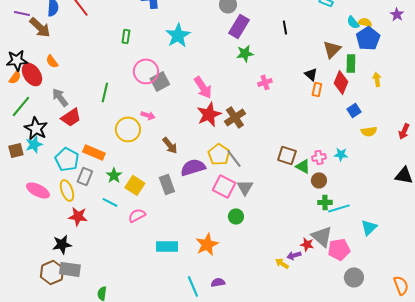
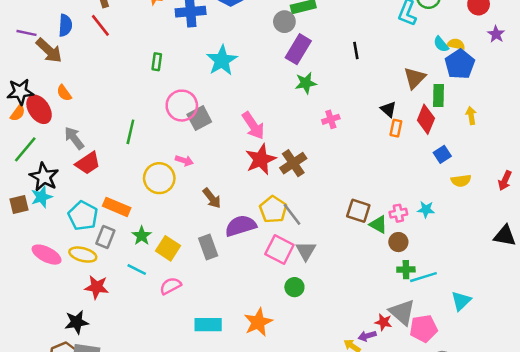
yellow ellipse: (67, 190) -> (83, 255), turned -55

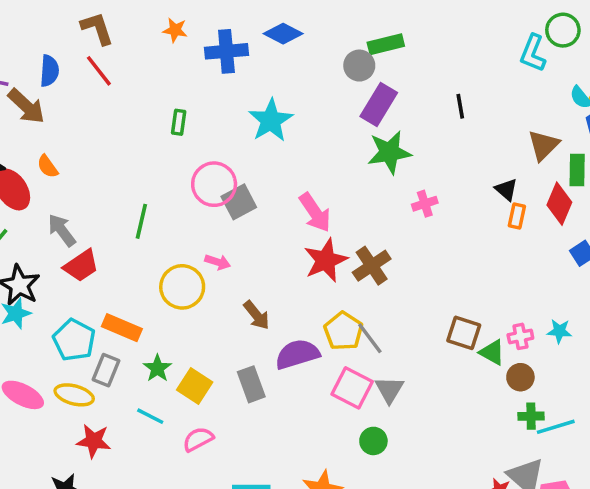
green star: (306, 83) -> (389, 152), size x1.4

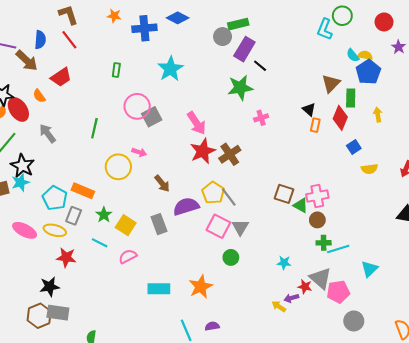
purple rectangle: (379, 104) -> (244, 49), moved
black line: (460, 106) -> (260, 66), moved, turned -40
red trapezoid: (81, 266) -> (61, 77), moved
cyan star: (559, 331) -> (284, 263), moved
pink cross: (520, 336) -> (317, 196), size x1.5

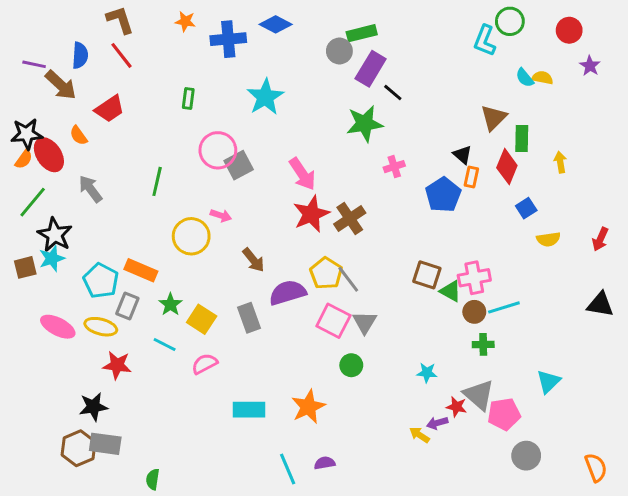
blue pentagon: (368, 72) -> (443, 195), moved
cyan line: (338, 249) -> (504, 307), moved

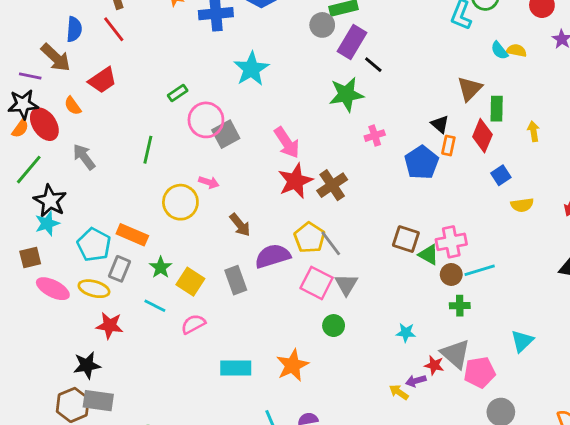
purple line: (34, 64) -> (30, 76), moved
green rectangle: (188, 98) -> (178, 93), moved, turned 48
brown square: (25, 267) -> (30, 257), moved

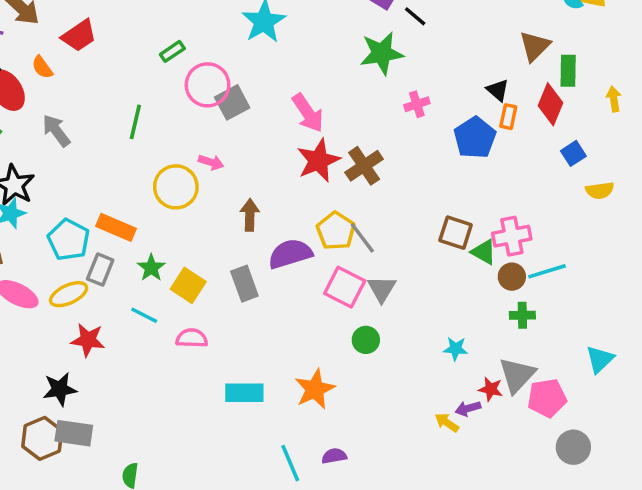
brown arrow: (240, 225) -> (250, 215), turned -140
yellow ellipse: (94, 289) -> (69, 294), turned -40
pink semicircle: (193, 324) -> (192, 338), turned 30
gray triangle: (455, 354) -> (517, 375), turned 32

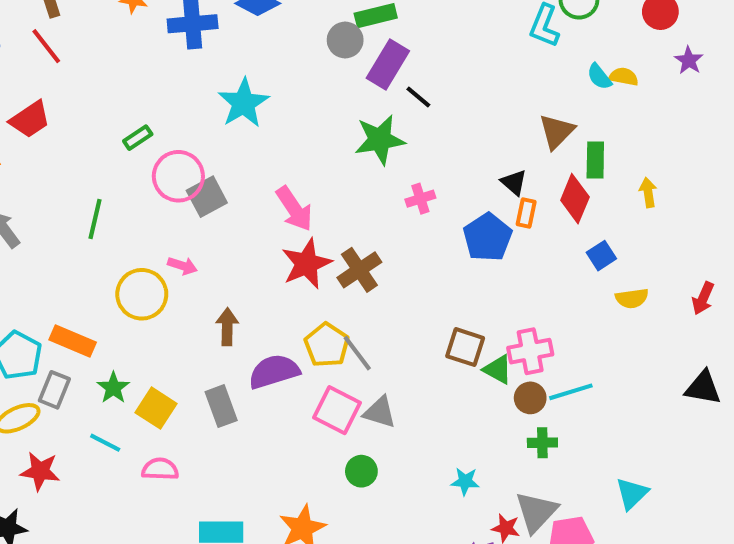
gray triangle: (382, 289) -> (380, 412), turned -44

